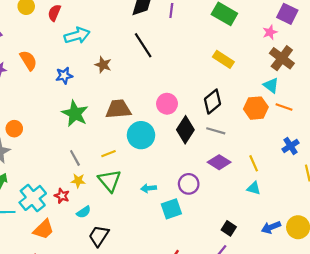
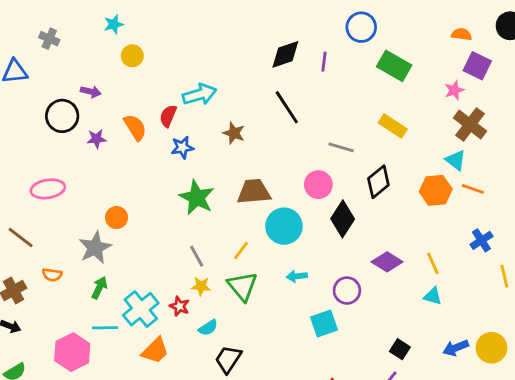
red semicircle: (54, 13) -> (168, 116), moved
gray line: (216, 131) -> (341, 147), moved
yellow line: (109, 154) -> (241, 250), turned -32
cyan arrow: (149, 188) -> (297, 276), moved

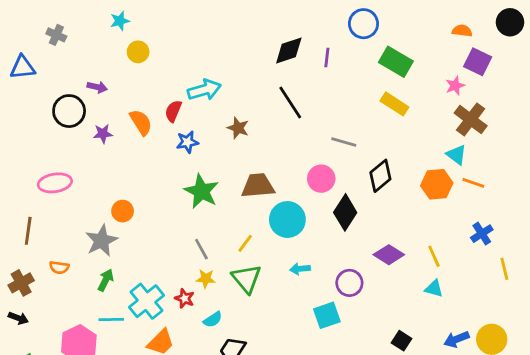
yellow rectangle: (393, 126) -> (394, 104), moved
brown line: (21, 238) -> (28, 231), turned 60

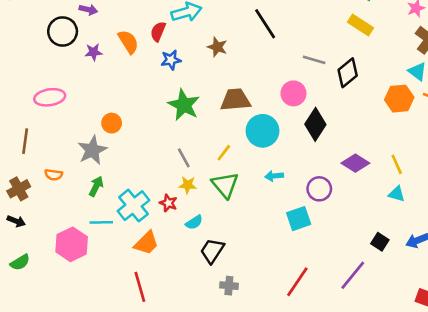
black diamond: (380, 176) -> (348, 73), moved
black square: (402, 341) -> (380, 242), moved

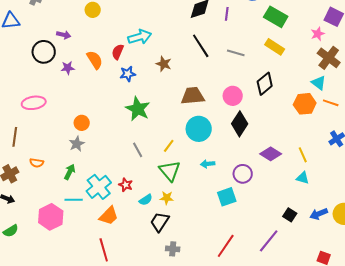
gray line: (314, 60) -> (236, 53), moved
pink circle: (293, 93) -> (233, 96), moved
brown trapezoid: (235, 100) -> (193, 96), moved
gray star: (92, 150) -> (77, 144), moved, size x0.7
yellow star: (188, 185) -> (167, 198), moved

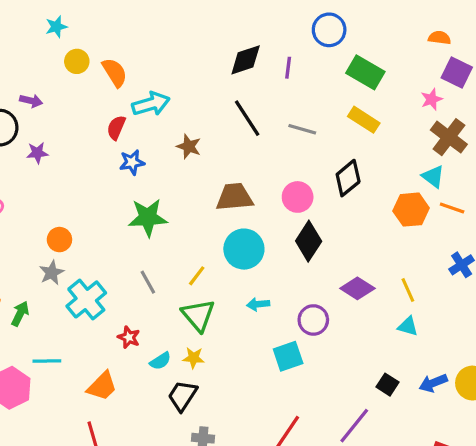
orange semicircle: (95, 60) -> (115, 72), moved
green star: (138, 109) -> (148, 217), turned -30
green arrow: (70, 172) -> (20, 314), moved
cyan cross: (99, 187) -> (86, 299), moved

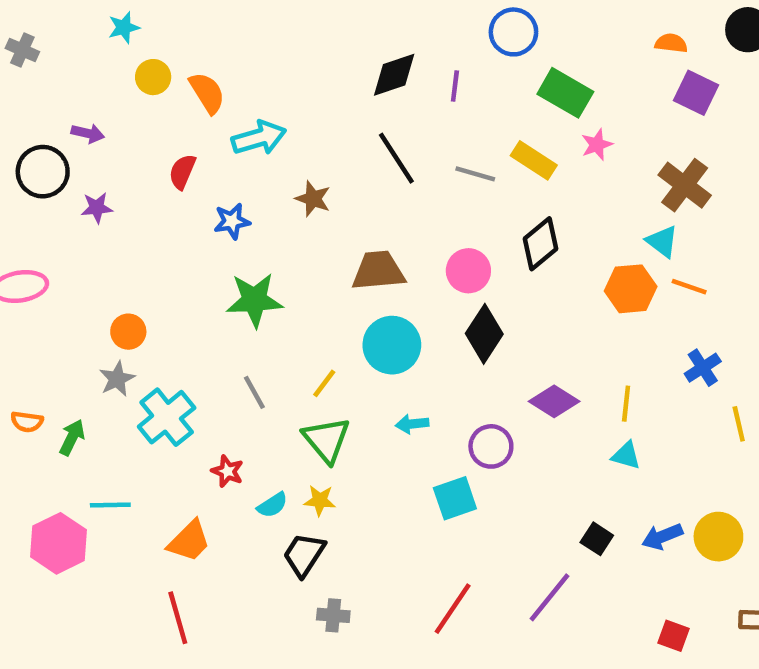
pink star: (432, 99) -> (597, 145), moved
yellow rectangle: (364, 120) -> (534, 160), moved
red semicircle: (116, 128) -> (182, 172), moved
yellow line: (408, 290) -> (626, 404), turned 30

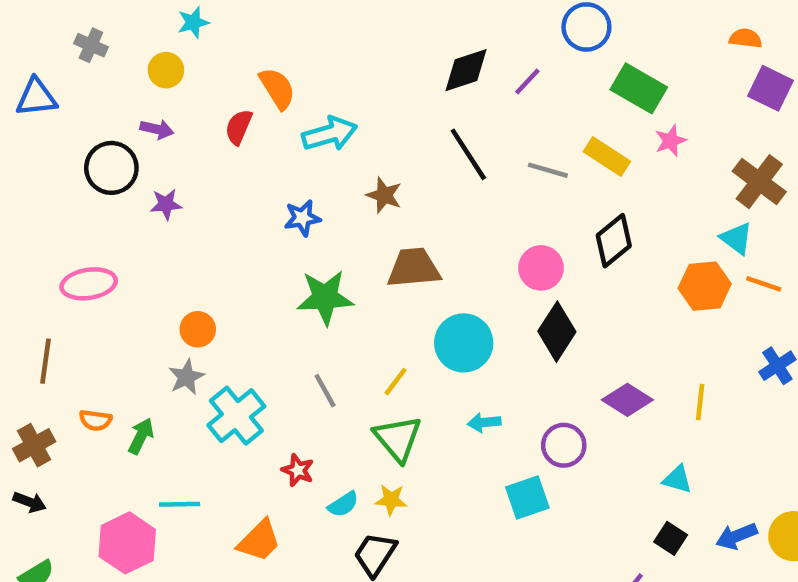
yellow circle: (153, 77) -> (166, 70), moved
purple line: (455, 86) -> (527, 82), turned 36
red semicircle: (182, 172) -> (239, 127), moved
brown trapezoid: (378, 271) -> (414, 268), moved
cyan triangle: (626, 455) -> (677, 479), moved

